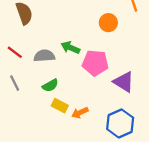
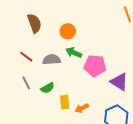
orange circle: (108, 23) -> (68, 31), moved
green semicircle: (50, 85) -> (48, 88), moved
yellow rectangle: (60, 106) -> (65, 102), turned 56

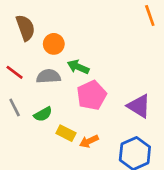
orange circle: (68, 31) -> (54, 44), moved
pink pentagon: (95, 66) -> (92, 95), moved, turned -30
yellow rectangle: (65, 102) -> (66, 133), turned -56

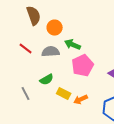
gray line: (15, 107) -> (26, 94), moved

